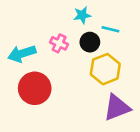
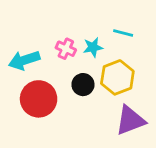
cyan star: (82, 15) -> (93, 47), moved
black circle: (90, 42) -> (83, 85), moved

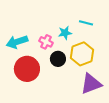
pink cross: (66, 49) -> (46, 42), moved

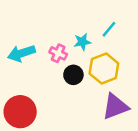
cyan line: (86, 23) -> (109, 29), turned -64
red circle: (27, 69) -> (20, 112), moved

